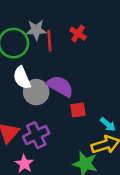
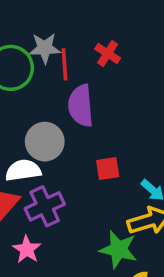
white semicircle: (22, 78) -> (23, 170), moved, turned 105
purple semicircle: (60, 86) -> (81, 106), moved, turned -124

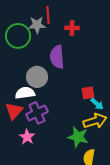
red cross: (108, 54) -> (72, 28), turned -32
red line: (65, 64) -> (48, 15), moved
red square: (108, 169) -> (88, 93), moved

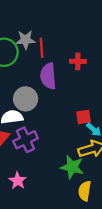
red line: (48, 15) -> (41, 48), moved
red cross: (72, 28) -> (78, 61), moved
pink star: (27, 137) -> (18, 181), moved

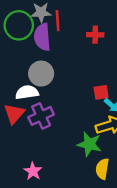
purple semicircle: (48, 76) -> (42, 37), moved
pink star: (18, 181) -> (33, 171), moved

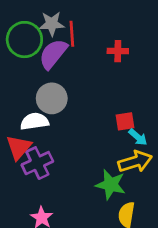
purple semicircle: (42, 37) -> (53, 54), turned 44
purple cross: (41, 116) -> (37, 163), moved

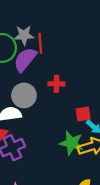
red cross: (118, 51) -> (56, 84), moved
green star: (111, 185) -> (72, 143), moved

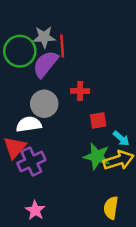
red square: (83, 114) -> (98, 120), moved

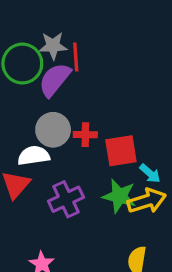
red cross: (80, 91) -> (85, 135), moved
red square: (98, 120) -> (121, 151), size x1.5
purple cross: (31, 162) -> (66, 199), moved

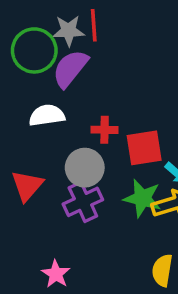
red line: (76, 57) -> (94, 25), moved
gray circle: (53, 130) -> (85, 168), moved
white semicircle: (34, 156) -> (47, 115), moved

